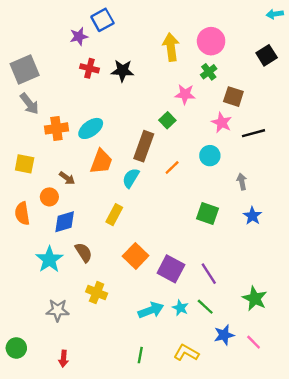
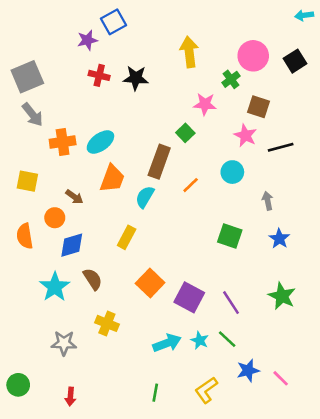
pink circle: (211, 41) -> (253, 56), moved
green star: (255, 298) -> (282, 296), moved
yellow L-shape: (186, 353) -> (206, 390), turned -65

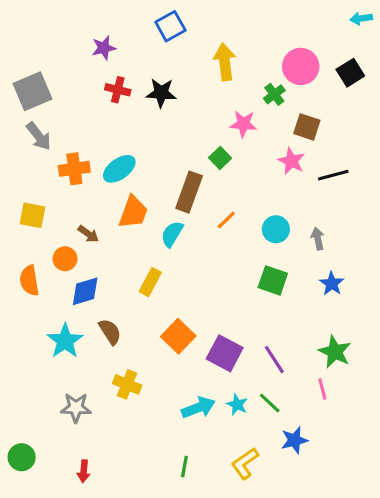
blue square: (114, 22) -> (170, 26), moved
cyan circle: (232, 172) -> (276, 229), moved
pink line: (281, 378) -> (322, 389), moved, turned 30

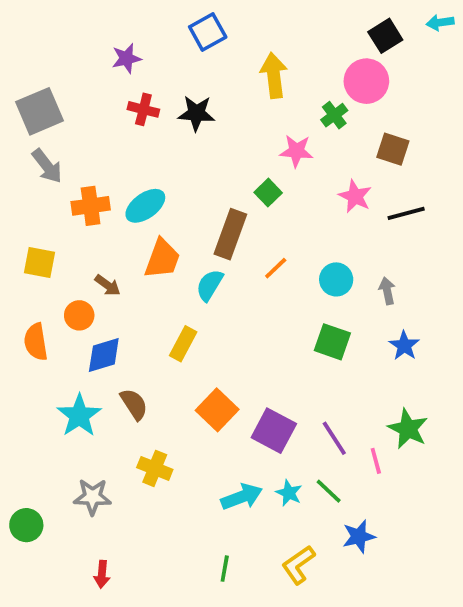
black square: (350, 73) -> (385, 36), moved
brown square: (307, 127) -> (393, 149), moved
pink line: (322, 389) -> (376, 461), moved
green circle: (22, 457) -> (26, 525), moved

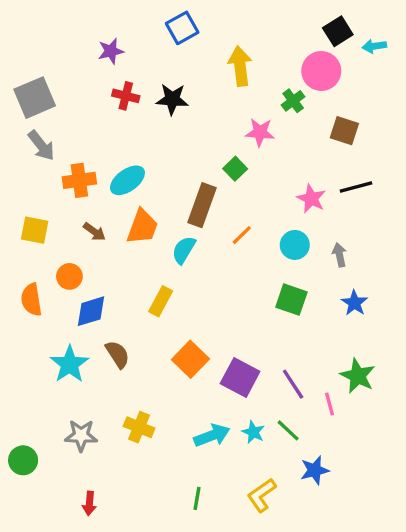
cyan arrow: (440, 23) -> (374, 46), moved
pink star: (355, 196) -> (311, 199), moved
brown arrow: (108, 285) -> (94, 232), moved
yellow cross: (155, 468) -> (139, 427), moved

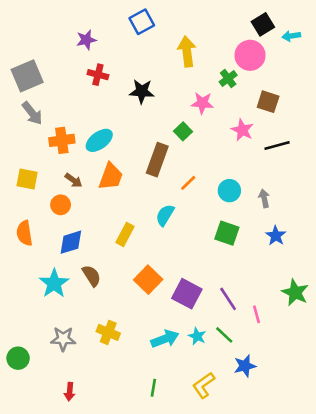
black star: (172, 99) -> (142, 91), moved
pink star: (311, 199) -> (242, 130), moved
cyan semicircle: (184, 250) -> (165, 215), moved
orange circle: (69, 276) -> (61, 205), moved
green star: (358, 376) -> (295, 292), moved

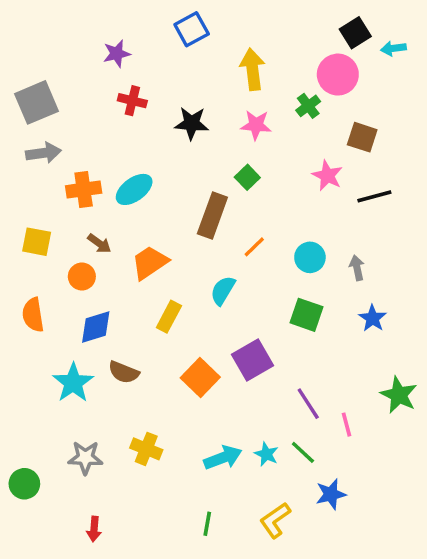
pink star: (202, 103) -> (256, 125), moved
gray arrow: (32, 113) -> (44, 153), turned -60
orange trapezoid: (111, 176) -> (150, 263), moved, turned -144
brown semicircle: (91, 276) -> (124, 372), turned 145
purple square: (187, 294) -> (252, 360), moved, turned 32

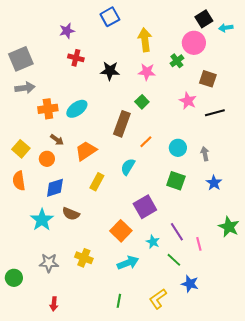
yellow square: (37, 242) -> (21, 149), moved, turned 30
orange square: (200, 378) -> (121, 231), moved
cyan star: (266, 454) -> (153, 242), moved
blue star: (331, 494) -> (190, 284), turned 30

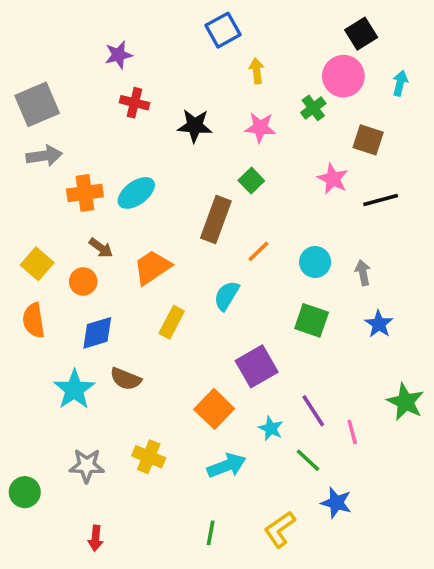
blue square: (110, 17) -> (223, 30), moved
cyan arrow: (226, 28) -> (400, 83), moved, turned 112
yellow arrow: (145, 40) -> (257, 71), size x0.6

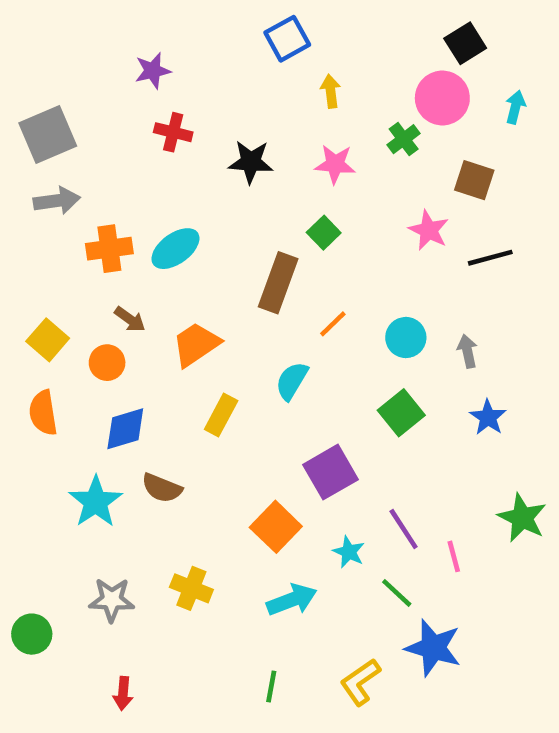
green square: (312, 320) -> (401, 413), turned 32
blue star: (336, 503) -> (433, 648), size x1.4

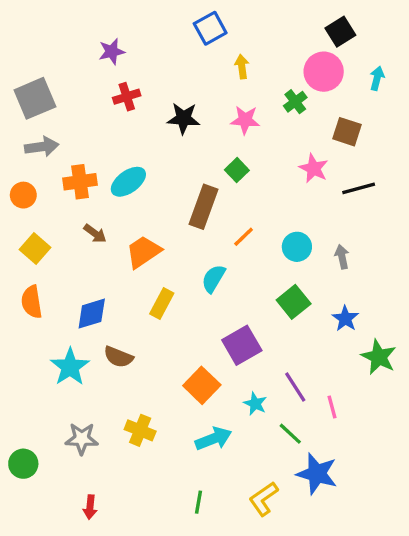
red cross: (173, 132) -> (127, 97), turned -32
orange circle: (107, 363) -> (23, 195), moved
blue star: (488, 417) -> (345, 319), moved
green star: (522, 518) -> (379, 357), moved

